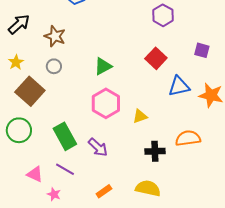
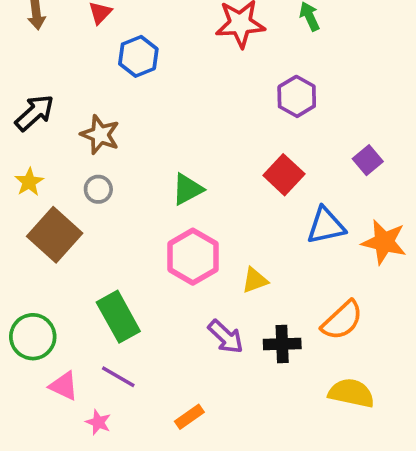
purple square: (202, 50) -> (368, 160), turned 35
green circle: (19, 130) -> (33, 337), moved
orange semicircle: (188, 138) -> (342, 320), turned 145
purple arrow: (98, 147) -> (226, 337), moved
yellow semicircle: (148, 188) -> (351, 393), moved

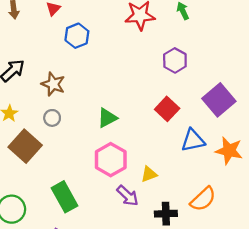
purple square: (368, 160) -> (219, 100), size x1.8
purple arrow: (226, 337) -> (128, 196), moved

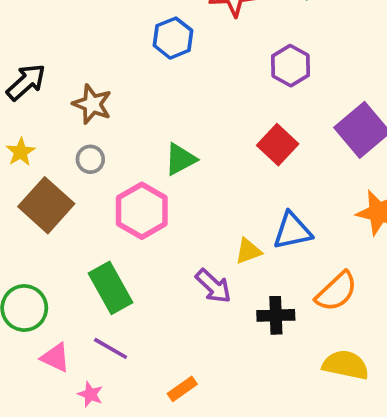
blue hexagon: (77, 36) -> (173, 38), moved
blue triangle: (193, 140) -> (292, 231), moved
pink hexagon: (111, 160) -> (142, 211), moved

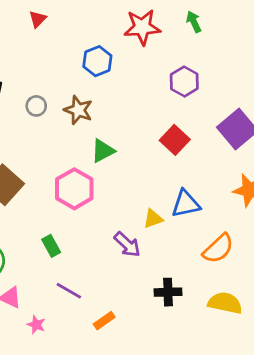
brown star: (92, 104) -> (78, 110), moved
gray circle: (90, 159) -> (36, 106), moved
green rectangle: (111, 288) -> (51, 246), size x0.6
black cross: (276, 315) -> (168, 292), moved
purple line: (111, 348) -> (69, 291), moved

